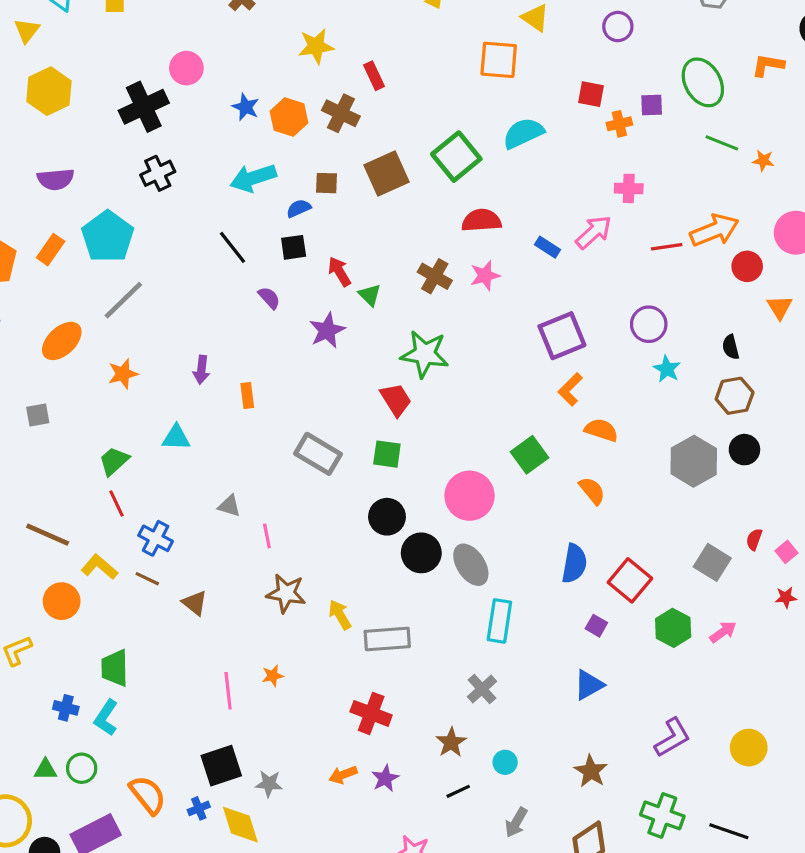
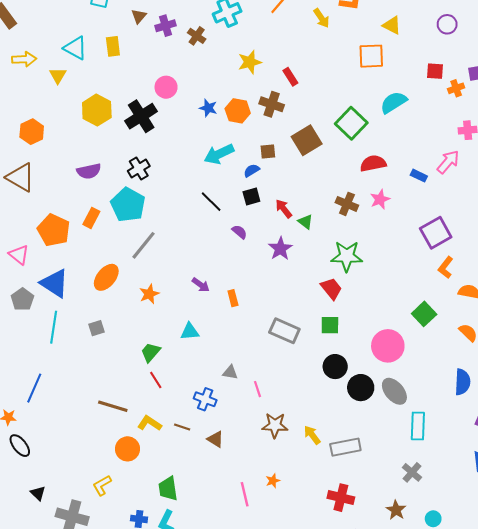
yellow hexagon: (49, 91) -> (97, 110), moved
black cross: (158, 173) -> (139, 168), moved
purple arrow: (201, 370) -> (201, 285), turned -54
blue cross: (156, 538) -> (205, 399), moved

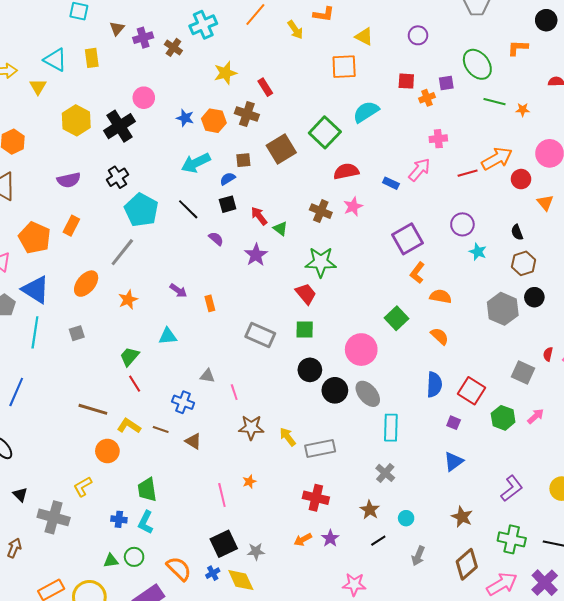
cyan pentagon: (128, 205) -> (141, 210), moved

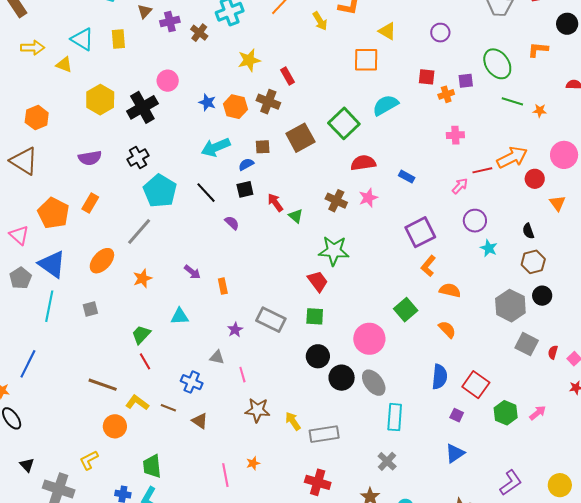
yellow triangle: (38, 87) -> (64, 65), turned -42
pink arrow: (419, 170) -> (460, 186), moved, size x0.7
purple star: (256, 255) -> (235, 330), moved, size x0.7
gray square: (523, 372) -> (527, 344), moved

